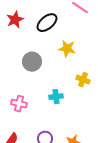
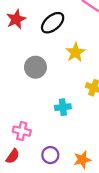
yellow star: (67, 49) -> (75, 52), turned 30
pink cross: (19, 104) -> (22, 131), moved

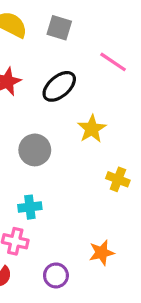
cyan cross: (63, 107) -> (30, 207), moved
orange star: (82, 160) -> (102, 253), moved

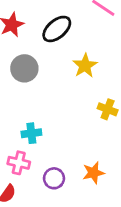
gray circle: (35, 150) -> (24, 68), moved
purple circle: (56, 275) -> (54, 178), moved

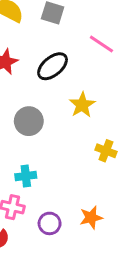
gray circle: (24, 68) -> (29, 121), moved

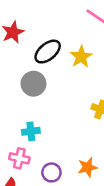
black ellipse: (53, 66) -> (48, 52), moved
yellow star: (82, 105) -> (81, 57), moved

